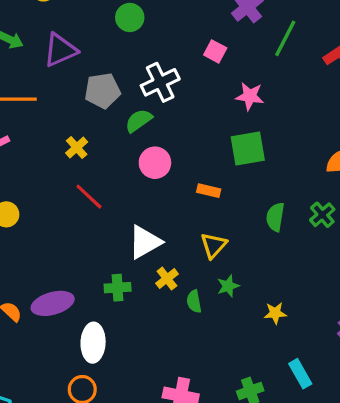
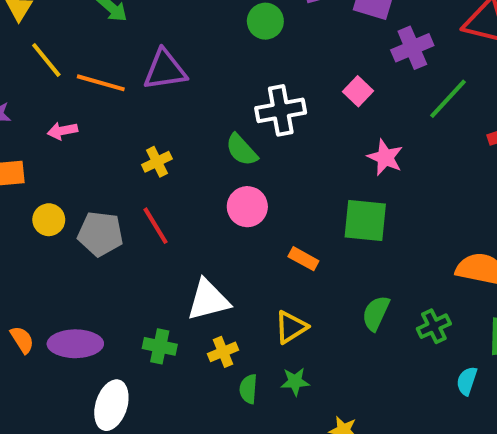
purple triangle: (60, 50) -> (165, 70), moved
gray pentagon: (103, 91) -> (100, 234), moved
green semicircle: (139, 121) -> (242, 150), turned -112

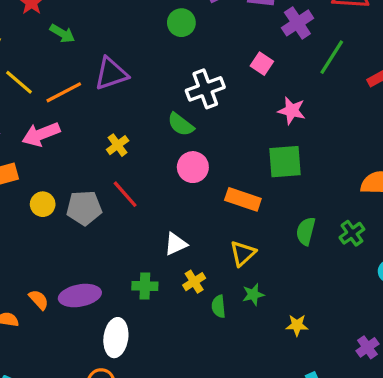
orange line: (101, 83) -> (64, 92), turned -33
pink arrow: (62, 131) -> (41, 134), size x1.6
orange rectangle: (303, 259) -> (243, 199), size x1.5
white triangle: (208, 300) -> (176, 244), size x0.7

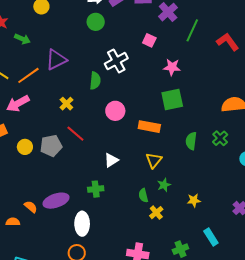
green semicircle: (181, 124) -> (95, 81), moved, turned -114
yellow cross: (194, 282) -> (156, 213), moved

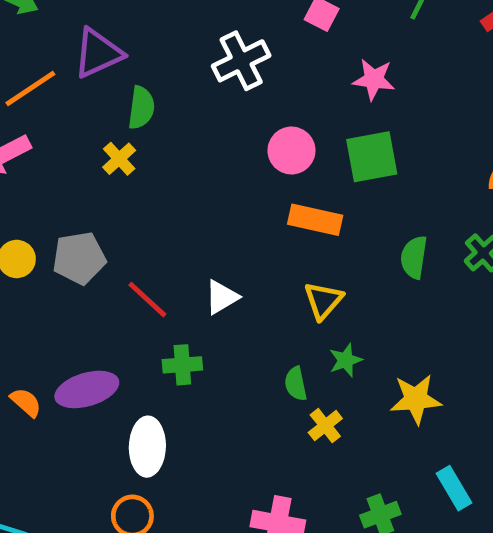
green semicircle: (95, 81) -> (141, 108), moved
pink circle: (115, 111) -> (291, 151), moved
red line: (75, 134) -> (147, 300), moved
yellow star: (194, 200) -> (416, 399), size x1.5

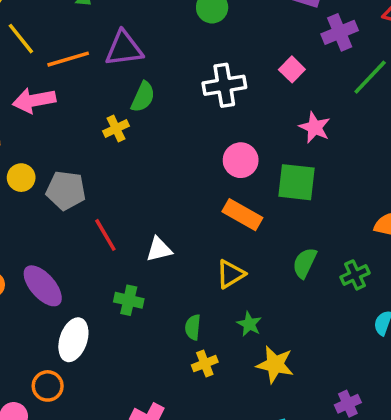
green star: (346, 360) -> (249, 324), moved, turned 30
green cross: (182, 365) -> (129, 300), moved
purple ellipse: (87, 389) -> (43, 286), turned 48

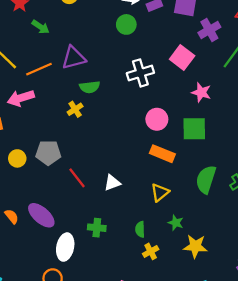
pink square: (292, 69) -> (182, 57), size x1.5
green semicircle: (143, 97) -> (90, 87), turned 66
yellow circle: (21, 178) -> (17, 158), moved
green semicircle: (305, 263) -> (206, 179), size x1.4
green cross: (129, 300) -> (97, 228), moved

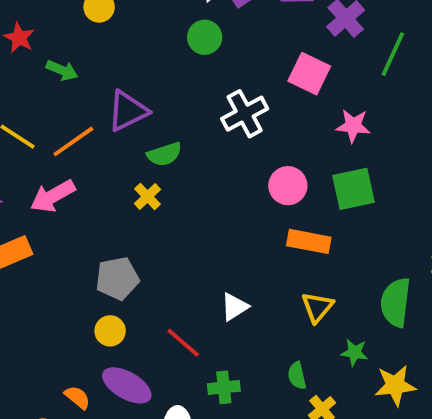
yellow circle: (17, 158) -> (110, 331), moved
red line: (77, 178) -> (183, 343), moved
green semicircle: (206, 179) -> (396, 302), moved

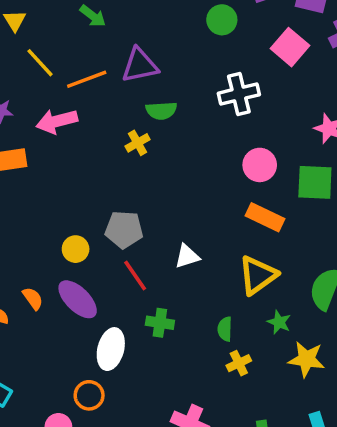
pink square: (309, 74) -> (290, 47), moved
gray pentagon: (117, 278) -> (124, 230), moved
yellow triangle: (317, 307) -> (258, 275), size x1.4

